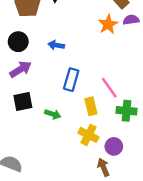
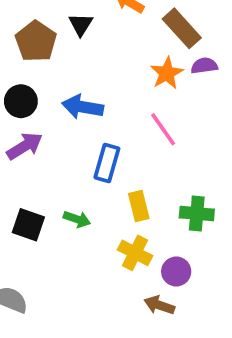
blue arrow: (56, 45) -> (83, 107), size x1.5
pink line: (109, 88) -> (163, 129), moved
black square: (23, 102) -> (28, 225), moved, turned 30
brown arrow: (103, 167) -> (159, 305), turned -48

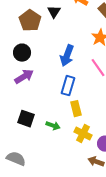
blue arrow: (83, 107) -> (67, 56), moved, turned -80
yellow rectangle: (139, 206) -> (76, 109), moved
green arrow: (77, 219) -> (53, 126), moved

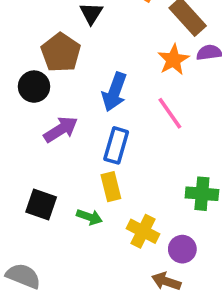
brown pentagon: (30, 21) -> (61, 53), moved
purple arrow: (24, 77) -> (61, 129), moved
yellow rectangle: (76, 109) -> (111, 187), moved

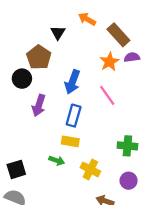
purple arrow: (61, 129) -> (39, 105), turned 140
yellow rectangle: (111, 187) -> (70, 141), turned -66
black square: (41, 204) -> (16, 169), moved, turned -36
purple circle: (182, 249) -> (129, 181), moved

